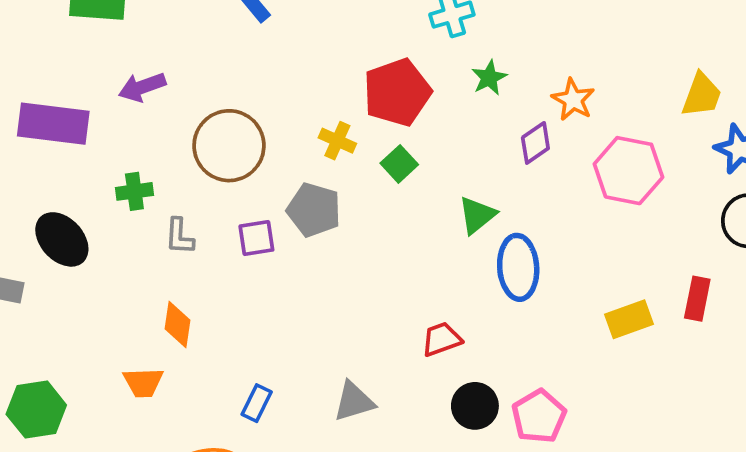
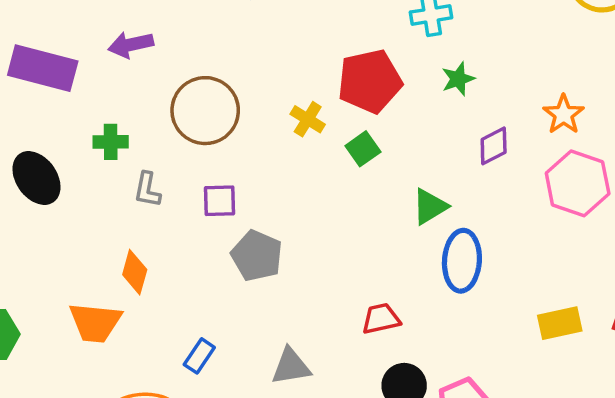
orange star: (573, 100) -> (563, 114), moved
gray pentagon: (314, 210) -> (257, 256), moved
orange trapezoid: (143, 382) -> (95, 322), size x1.4

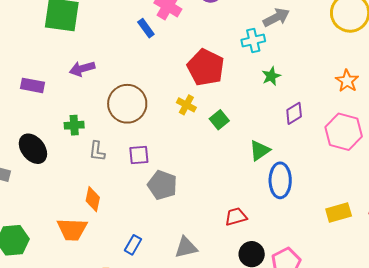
purple rectangle: (43, 68) -> (32, 85), size x0.6
red pentagon: (370, 81) -> (206, 67), moved, turned -30
orange star: (563, 114) -> (347, 81), moved

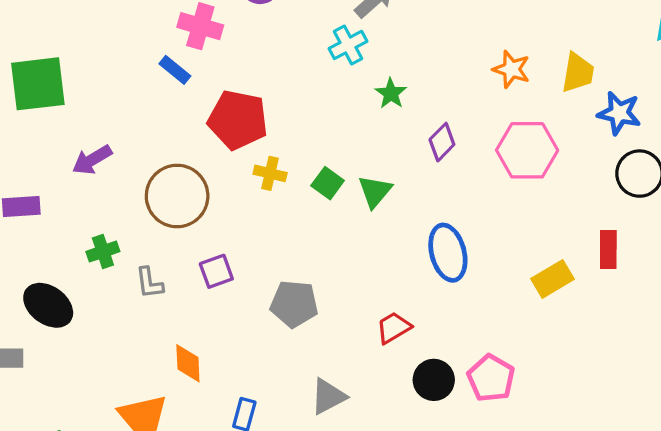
red pentagon: (206, 67) -> (238, 120), moved
green triangle: (260, 150) -> (375, 191), moved
gray pentagon: (162, 185) -> (294, 304), moved
orange diamond: (93, 199) -> (188, 363), moved

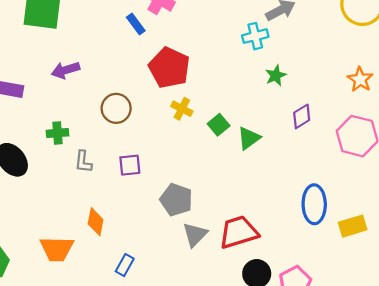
brown circle: (177, 196) -> (116, 108), size x0.7
blue ellipse: (448, 253) -> (314, 204), moved
red trapezoid: (394, 328) -> (239, 232), size x1.6
gray triangle: (328, 396) -> (195, 235), moved, turned -32

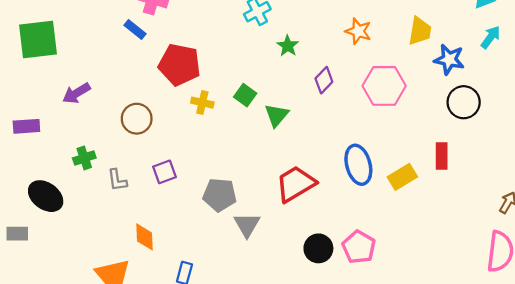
orange star: (360, 79) -> (358, 31), moved
green square: (219, 125) -> (245, 95), moved
red trapezoid: (239, 232) -> (296, 184), moved

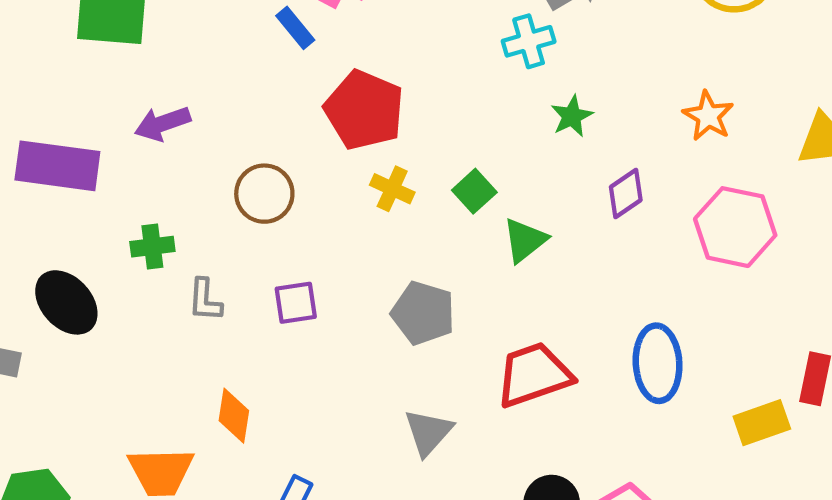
purple rectangle: (26, 126) -> (57, 166), size x1.6
yellow rectangle: (402, 177) -> (762, 423), moved
gray pentagon: (220, 195) -> (423, 313), moved

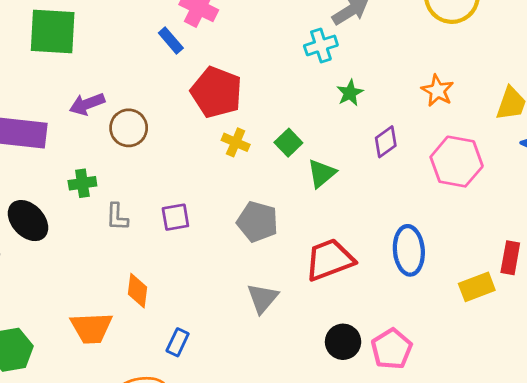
brown circle: (264, 194) -> (129, 128), moved

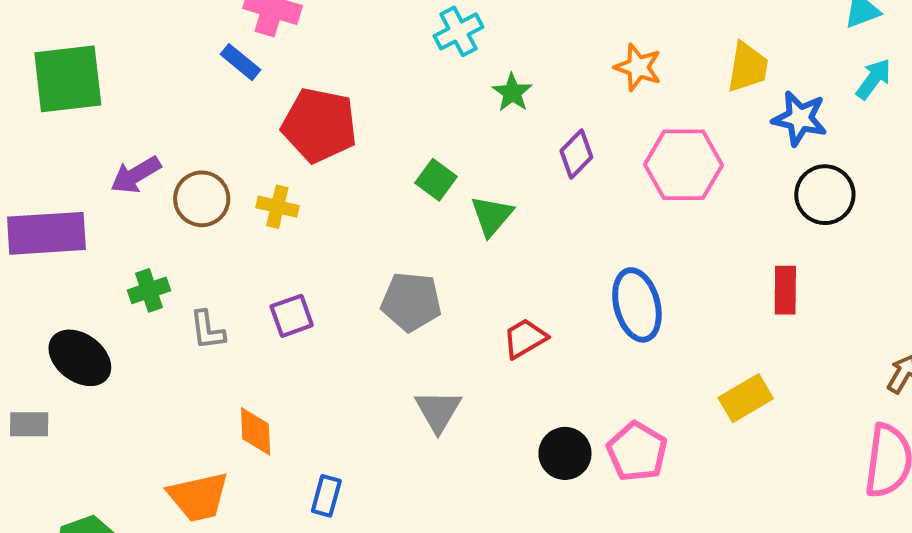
yellow cross: (236, 142) -> (277, 207), moved
red trapezoid: (330, 260) -> (525, 338), size x0.6
yellow rectangle: (477, 287) -> (746, 398), moved

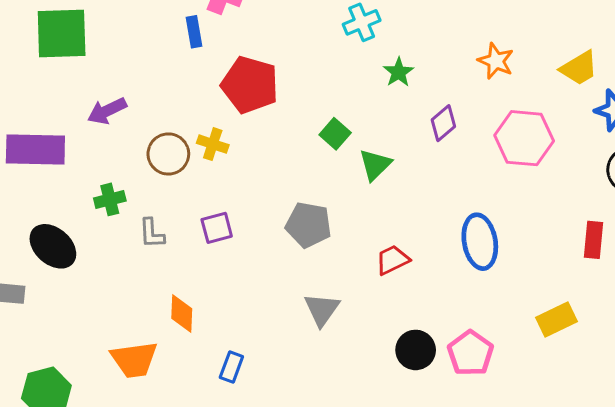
blue rectangle: (241, 62) -> (194, 32), turned 36
yellow trapezoid: (748, 67) -> (579, 68), turned 45
brown circle: (202, 199) -> (168, 154), moved

